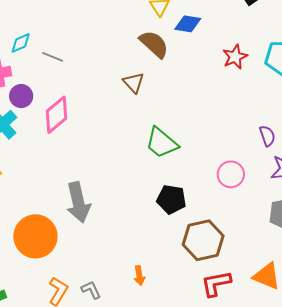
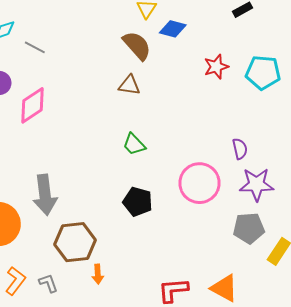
brown triangle: (134, 83) -> (129, 85), moved, turned -45
green trapezoid: (162, 143) -> (134, 144), size x0.7
pink circle: (231, 174) -> (199, 183), size x1.5
brown hexagon: (203, 240) -> (75, 242), moved

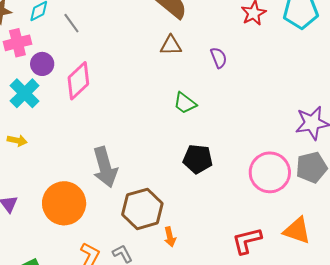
gray line: (35, 47) -> (71, 23), turned 35
purple semicircle: (240, 149) -> (219, 58), moved
pink circle: (199, 183) -> (270, 172), moved

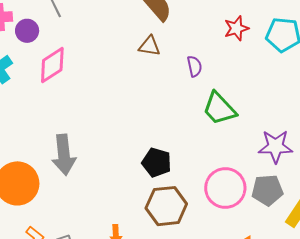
purple circle: (42, 64) -> (27, 31), moved
green trapezoid: (185, 103) -> (219, 109), moved, size x1.5
brown hexagon: (142, 209) -> (166, 206), moved

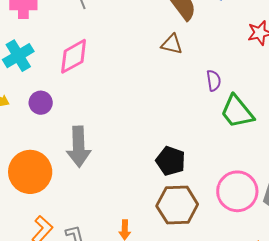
purple circle: (27, 31) -> (41, 103), moved
purple semicircle: (194, 66) -> (214, 81), moved

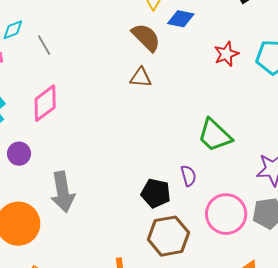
purple semicircle: (214, 81) -> (188, 176), moved

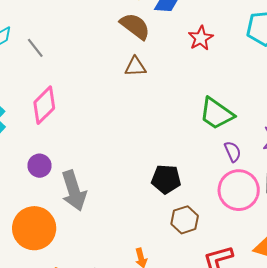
red star: (226, 54) -> (201, 38), moved
purple circle: (19, 154) -> (40, 166), moved
purple semicircle: (188, 176) -> (233, 152), moved
brown hexagon: (168, 236) -> (185, 220), size x0.7

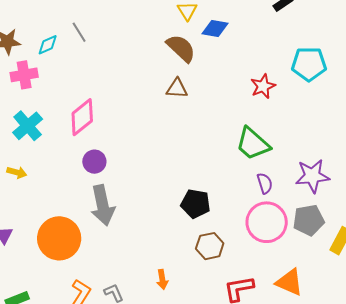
red star: (201, 38) -> (263, 86), moved
gray line: (35, 48) -> (79, 32), moved
purple circle: (40, 166) -> (94, 162), moved

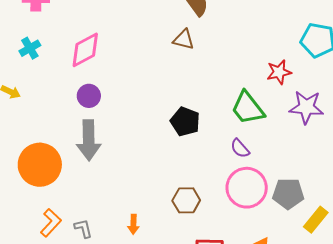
red star: (263, 86) -> (279, 72), moved
cyan cross: (28, 126) -> (30, 48), size x0.7
purple star: (312, 176) -> (306, 107), moved
purple semicircle: (265, 183) -> (240, 148), moved, turned 145
black pentagon: (196, 204) -> (185, 122), moved

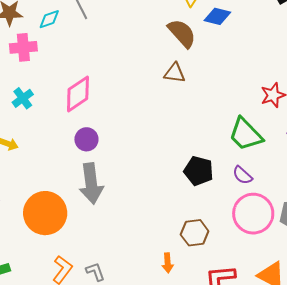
black pentagon: (185, 122) -> (199, 171), moved
orange arrow: (133, 224) -> (168, 263), moved

